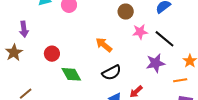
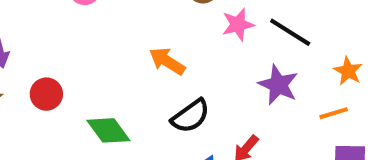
red circle: (52, 54) -> (46, 94), moved
purple star: (156, 63) -> (278, 85), turned -30

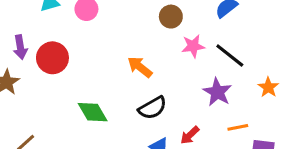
red circle: (46, 94) -> (52, 58), moved, size x1.4
orange line: (334, 113) -> (238, 127), moved

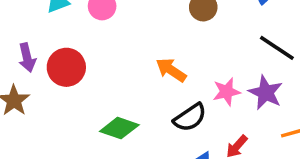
pink star: (193, 46) -> (227, 92), moved
green diamond: (93, 112) -> (119, 128), turned -36

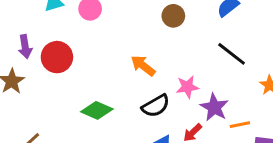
purple star: (266, 93) -> (214, 107), moved

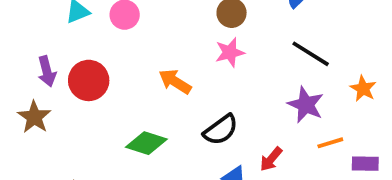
orange arrow: (143, 66) -> (175, 82), moved
pink star: (187, 87) -> (230, 52), moved
purple star: (214, 107) -> (306, 105), moved

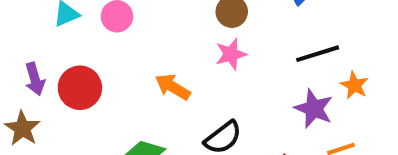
black line: (311, 54) -> (318, 54), turned -48
orange star: (363, 89) -> (354, 85), moved

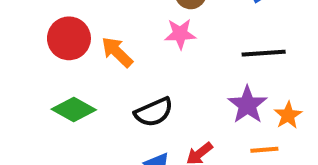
orange star: (354, 85) -> (288, 115), moved
red circle: (80, 88) -> (69, 38), moved

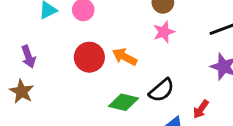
green diamond: (74, 109) -> (123, 102), moved

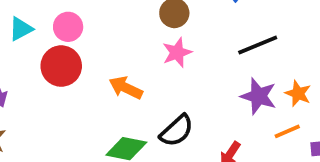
red circle: (89, 57) -> (61, 66), moved

